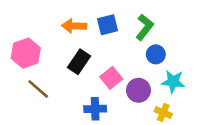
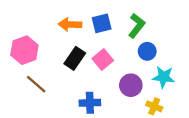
pink square: (111, 78) -> (103, 60), moved

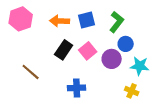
pink hexagon: (24, 50) -> (21, 19), moved
purple circle: (131, 85) -> (112, 59), moved

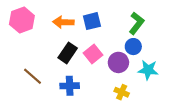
green L-shape: (117, 22) -> (136, 23), moved
blue cross: (77, 88) -> (70, 86), moved
yellow cross: (132, 91) -> (122, 92), moved

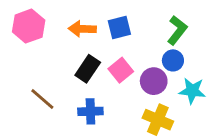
yellow cross: (122, 92) -> (158, 120), size x1.5

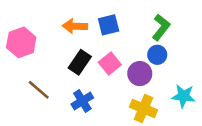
pink hexagon: (29, 26) -> (21, 42), moved
cyan star: (192, 91) -> (183, 96), moved
blue cross: (90, 111) -> (82, 101), turned -30

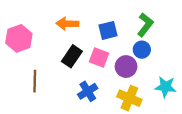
blue square: (109, 25) -> (108, 30), moved
pink square: (110, 64) -> (99, 57), turned -30
brown line: (39, 90) -> (35, 81), turned 50
blue cross: (82, 101) -> (88, 91), moved

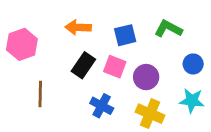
green L-shape: (145, 25) -> (168, 29), turned -100
blue circle: (142, 50) -> (193, 64), moved
blue cross: (88, 91) -> (102, 106), turned -30

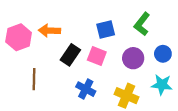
orange arrow: (78, 27) -> (49, 31), moved
green L-shape: (168, 29) -> (142, 24), turned -80
purple circle: (146, 77) -> (133, 58), moved

